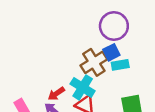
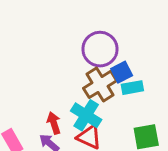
purple circle: (114, 26) -> (100, 49), moved
red arrow: (56, 94) -> (54, 123), turned 108

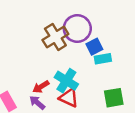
brown cross: (100, 84) -> (55, 37), moved
red arrow: (54, 123) -> (41, 87), turned -105

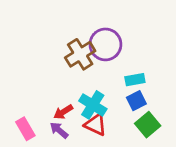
blue square: (94, 47) -> (136, 101), moved
green square: (114, 98) -> (148, 125), turned -30

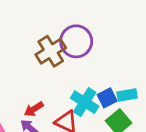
cyan rectangle: (135, 80) -> (127, 95), moved
cyan cross: (93, 105) -> (85, 102), moved

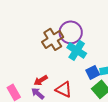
cyan cross: (85, 102) -> (77, 50), moved

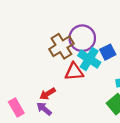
blue square: (93, 72) -> (108, 52), moved
red triangle: (64, 89) -> (74, 72), moved, turned -30

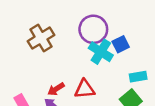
brown cross: (61, 46) -> (41, 38), moved
red triangle: (74, 72) -> (85, 89), moved

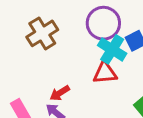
red triangle: (85, 89) -> (105, 73), moved

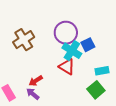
red triangle: (105, 73) -> (67, 67), turned 36

